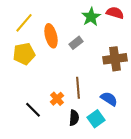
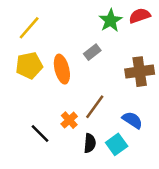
red semicircle: (115, 13) -> (140, 16), turned -36
orange ellipse: (51, 36) -> (62, 69), moved
brown line: (78, 88) -> (95, 107), turned 40

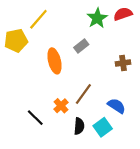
yellow line: (29, 28) -> (38, 19), moved
yellow pentagon: (29, 65) -> (16, 41), moved
brown cross: (140, 72) -> (123, 63), size x0.6

